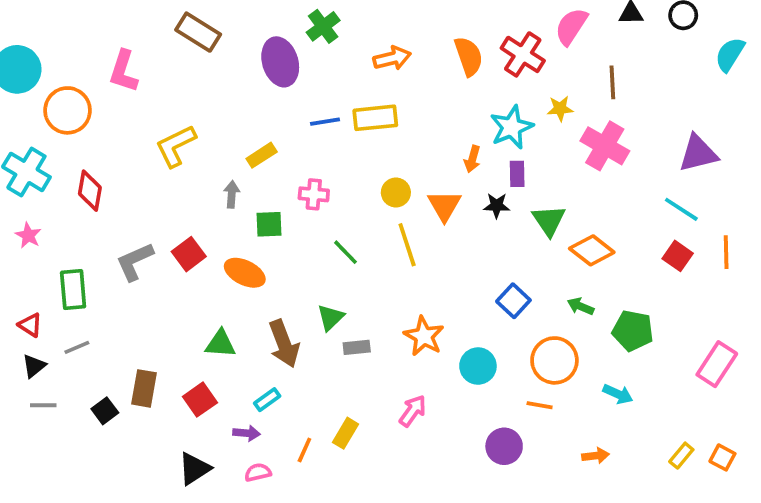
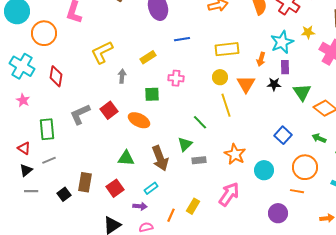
yellow rectangle: (375, 118) -> (227, 49), moved
gray arrow: (232, 194) -> (122, 76), moved
green line: (345, 252) -> (200, 122), moved
pink arrow: (413, 411) -> (229, 194), size x1.4

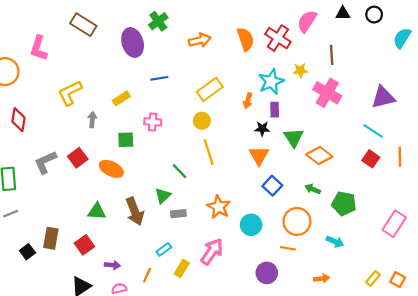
yellow rectangle: (227, 49) -> (210, 89), turned -30
orange triangle: (246, 84) -> (259, 155), moved
cyan rectangle: (151, 188) -> (164, 249), moved
yellow rectangle: (193, 206) -> (182, 268), moved

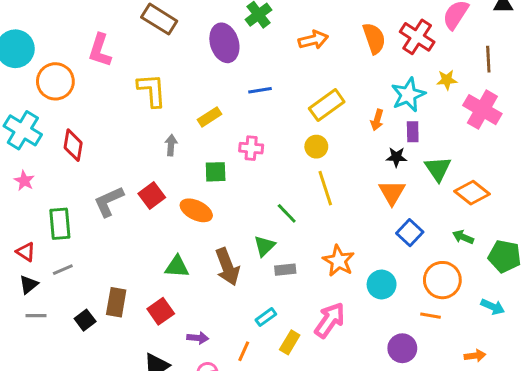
yellow L-shape: (70, 93) -> (152, 90), moved, turned 112

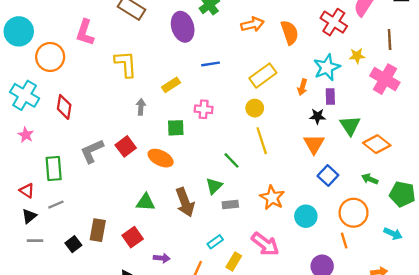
orange semicircle: (374, 38) -> (290, 33), moved
orange line: (430, 316) -> (344, 241), turned 63
pink arrow: (330, 320) -> (265, 244), turned 92

